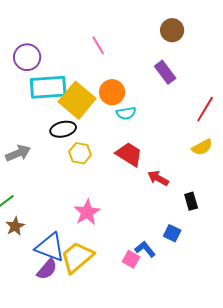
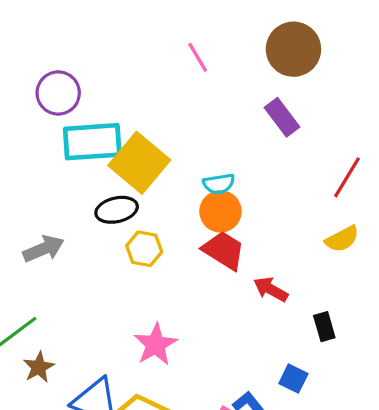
brown circle: (172, 30) -> (293, 49), size x1.4
pink line: (98, 45) -> (198, 57), moved
orange circle: (112, 92) -> (220, 211), moved

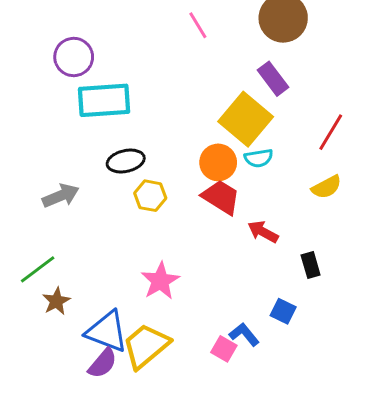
yellow square: (139, 163) -> (246, 119), moved
cyan semicircle: (219, 184) -> (259, 158), moved

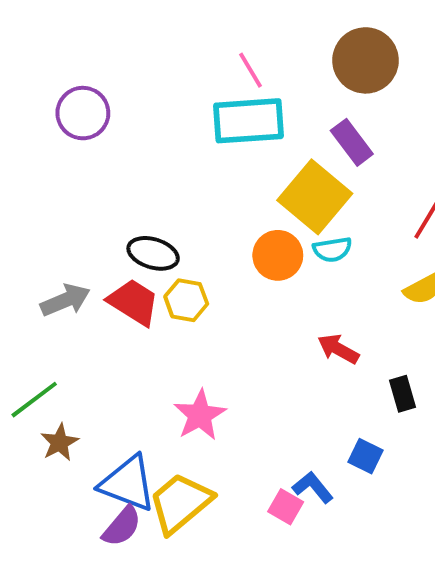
cyan rectangle: (104, 100) -> (249, 121), moved
black ellipse: (126, 161) -> (153, 253), turned 30
red trapezoid: (221, 197) -> (134, 302), moved

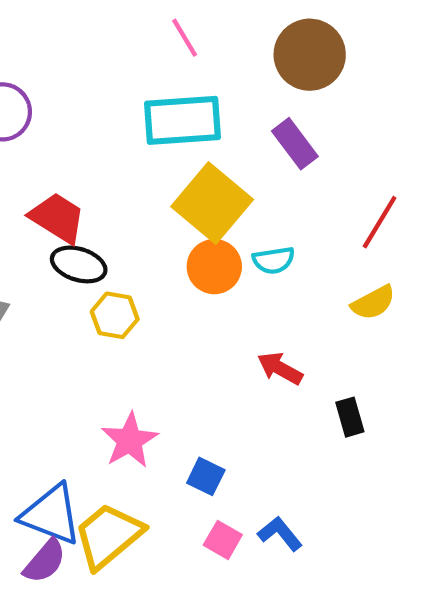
pink line: (250, 70) -> (185, 38), moved
yellow square: (315, 197) -> (212, 203), moved
red trapezoid: (134, 302) -> (57, 218), moved
blue square: (366, 456) -> (206, 476), moved
blue L-shape: (313, 487) -> (280, 534), moved

